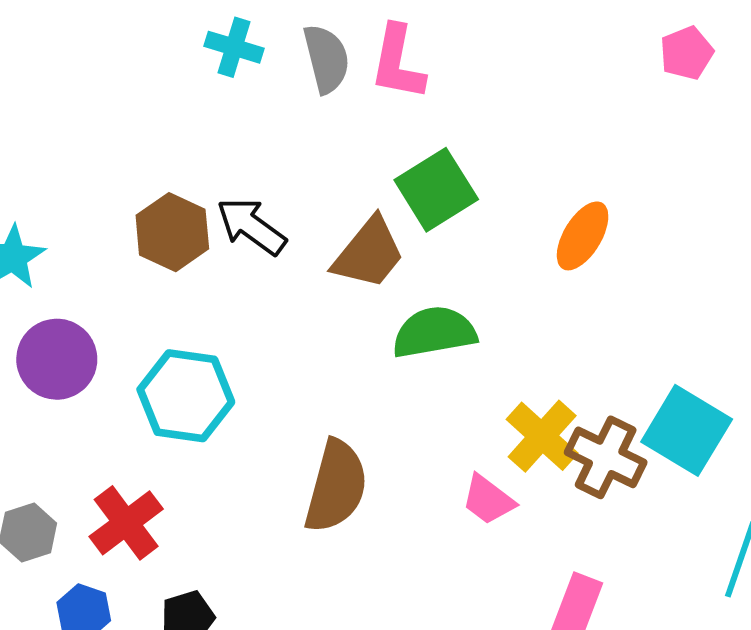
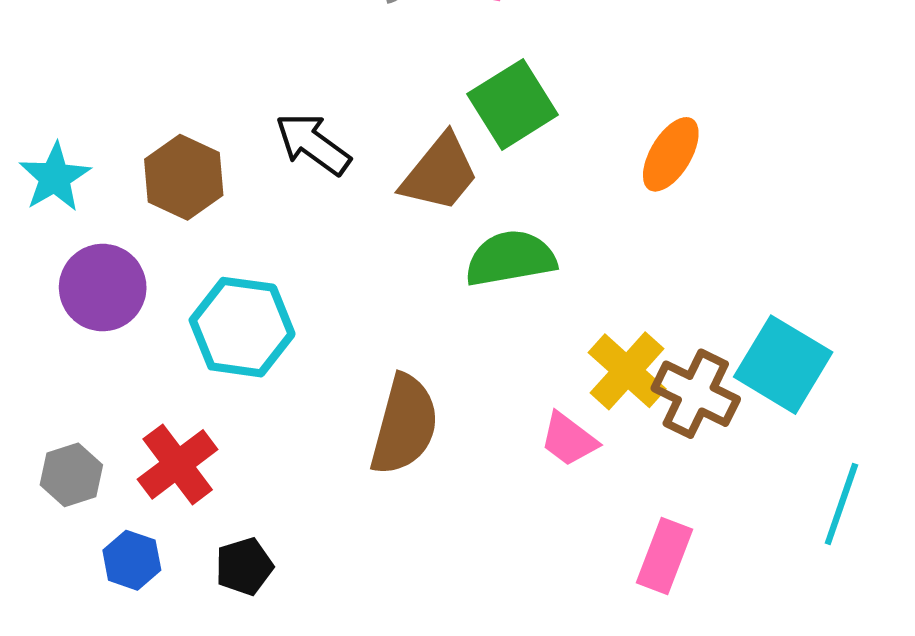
brown hexagon: (172, 232) -> (184, 177), moved

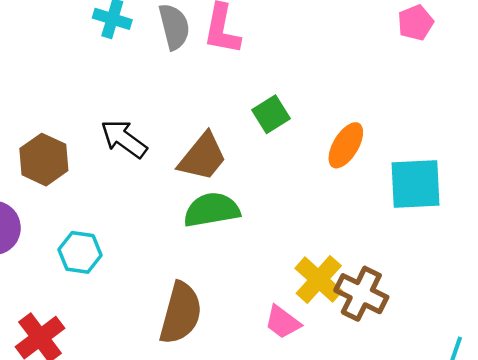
green square: (513, 104) -> (271, 114), moved, size x0.7
green semicircle: (511, 258) -> (212, 210), moved
cyan hexagon: (242, 327) -> (80, 252), size x0.7
cyan square: (783, 365) -> (416, 184), moved, turned -34

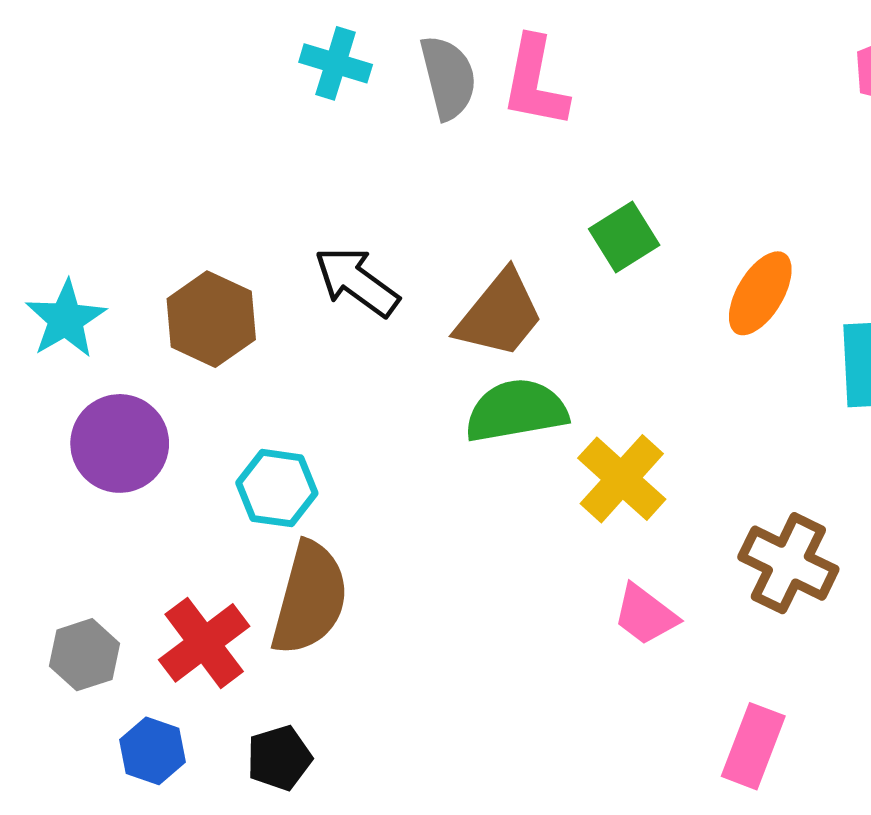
yellow cross: (319, 280) -> (622, 479), moved
brown semicircle: (181, 313) -> (310, 598), moved

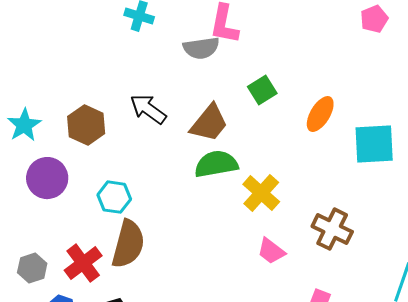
gray semicircle: (448, 77) -> (201, 48), moved, turned 96

